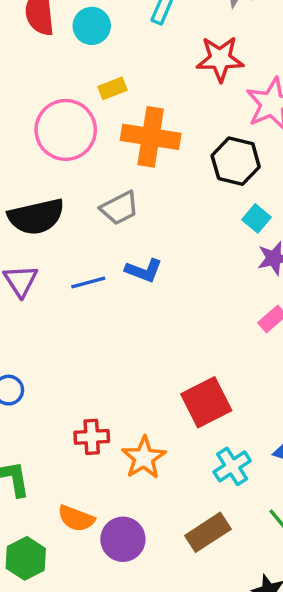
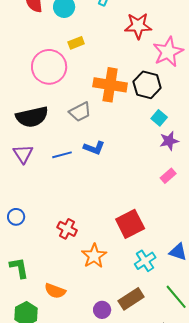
orange cross: (151, 137) -> (110, 85), moved
red cross: (92, 437) -> (67, 229), moved, turned 30
purple circle: (123, 539) -> (102, 310), moved, size x0.7

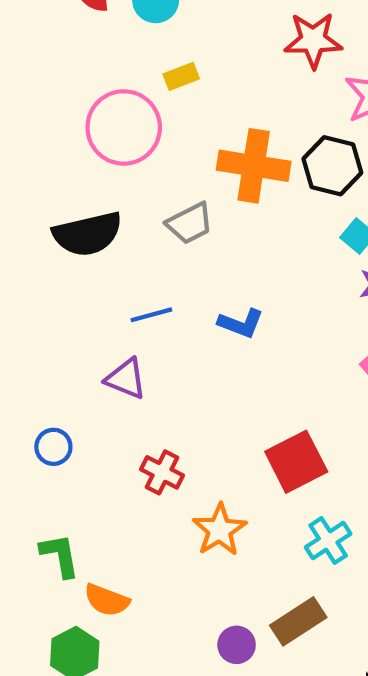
blue L-shape: (94, 148) -> (241, 323), moved
purple triangle: (23, 154) -> (126, 379), moved, turned -35
orange semicircle: (55, 291) -> (107, 600), moved

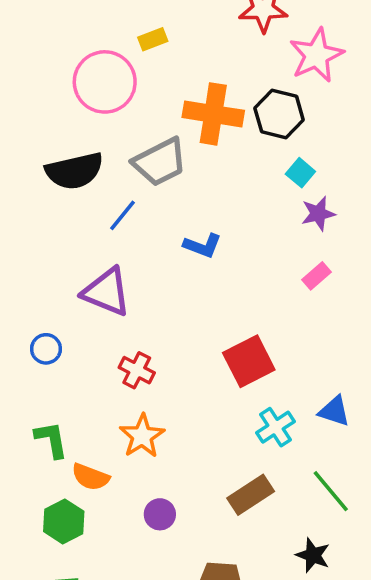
gray trapezoid: (190, 223) -> (160, 162), size x1.4
blue line: (151, 315) -> (122, 215), moved, turned -36
purple triangle: (126, 379) -> (106, 292), size x1.4
orange star: (220, 530) -> (142, 436), moved
purple circle: (237, 645) -> (160, 514), moved

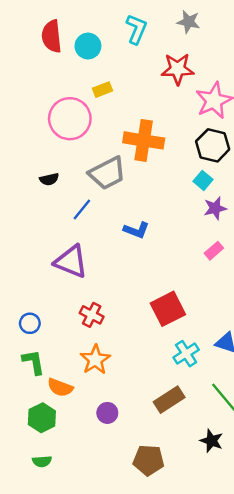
black hexagon: (279, 114) -> (213, 145), moved
black semicircle: (74, 171) -> (49, 179), size x0.5
blue circle: (46, 349) -> (30, 323), moved

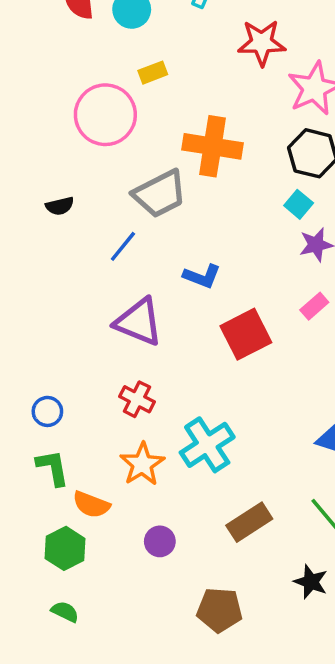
black semicircle: (49, 179) -> (60, 206), moved
purple triangle: (71, 262) -> (139, 322), moved
red square: (168, 309) -> (246, 334), moved
cyan cross: (186, 354) -> (207, 445), moved, size x1.4
green semicircle: (42, 461) -> (65, 612), turned -150

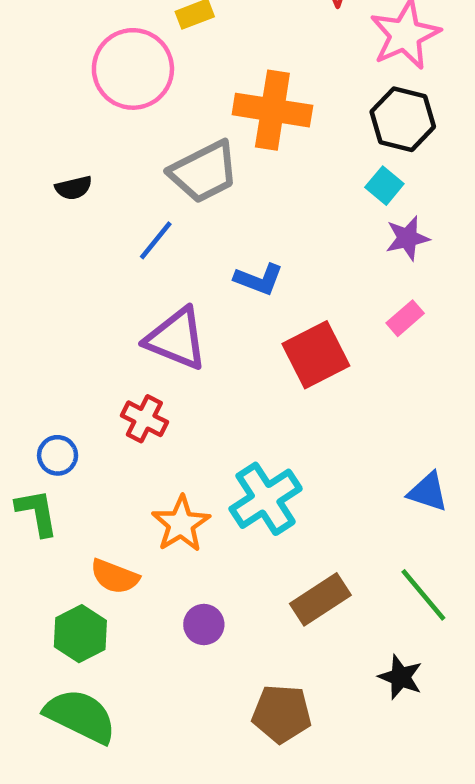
red cross: (137, 399) -> (144, 419), moved
green L-shape: (53, 468) -> (37, 512), moved
green semicircle: (65, 612) -> (80, 716), size x2.0

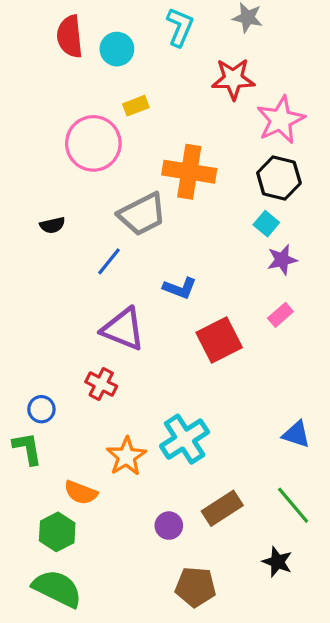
purple circle: (204, 625) -> (169, 526), moved

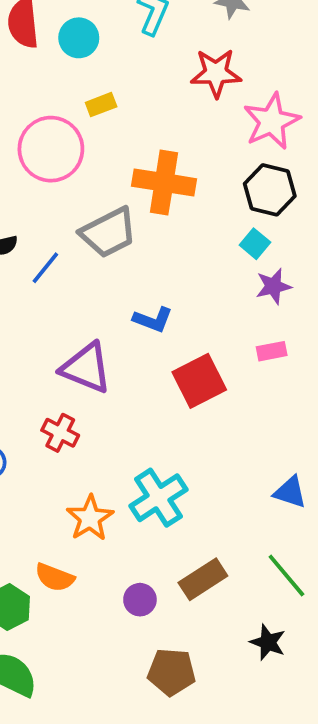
blue line: (109, 261) -> (45, 268), moved
pink rectangle: (280, 315) -> (272, 351), turned 30
orange semicircle: (81, 493) -> (55, 577), moved

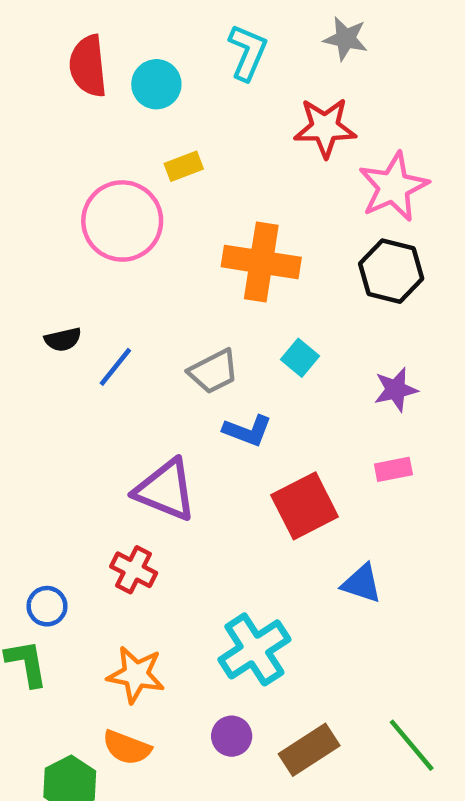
gray trapezoid: (108, 233) -> (213, 371), moved, size x0.7
cyan square: (255, 244) -> (300, 358), moved
blue triangle: (290, 492) -> (362, 583), moved
orange star: (90, 518) -> (136, 675), moved, turned -30
purple circle: (140, 600) -> (232, 736), moved

